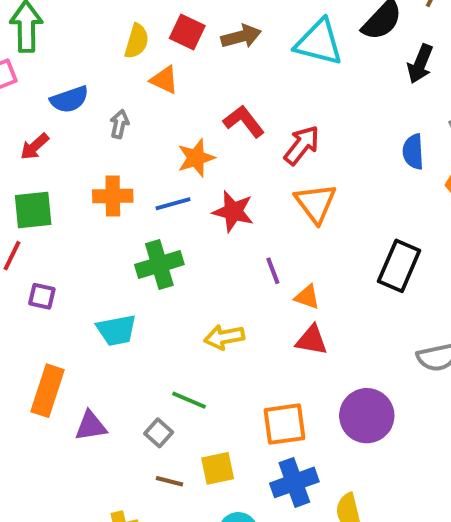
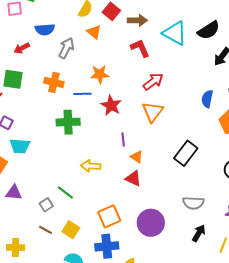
red L-shape: (244, 121) -> (140, 48), moved
gray arrow: (119, 124) -> (66, 48), size x1.5
cyan trapezoid: (117, 330) -> (20, 146), moved
orange square: (284, 424) -> (109, 216), turned -30
yellow square: (218, 468) -> (71, 230), turned 30

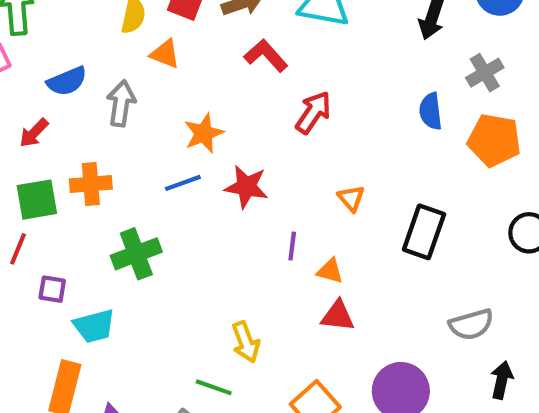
orange cross: (54, 82) -> (91, 184), moved
orange triangle: (153, 112) -> (351, 198), moved, size x0.6
green cross: (68, 122) -> (136, 254), moved
purple line: (123, 140) -> (292, 246), turned 32
yellow arrow: (91, 166) -> (246, 342), moved, turned -96

